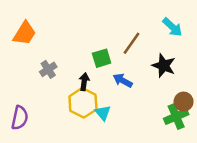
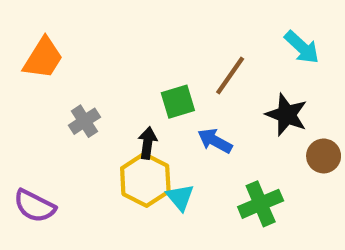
brown circle: (184, 102) -> (324, 156), moved
green cross: (176, 117) -> (261, 204), moved
purple semicircle: (20, 118) -> (34, 206), turned 105

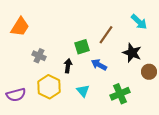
gray cross: (84, 121) -> (39, 56), turned -32
yellow hexagon: (145, 180) -> (49, 87), moved
purple semicircle: (34, 206) -> (16, 95), turned -42

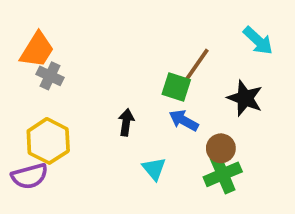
green square: (82, 47) -> (176, 87), moved, turned 35
gray cross: (39, 56) -> (50, 76), moved
brown circle: (149, 72) -> (221, 148), moved
yellow hexagon: (49, 87) -> (48, 141), moved

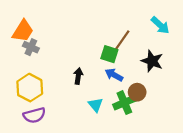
green cross: (223, 174) -> (124, 103), moved
purple semicircle: (30, 176) -> (34, 115), moved

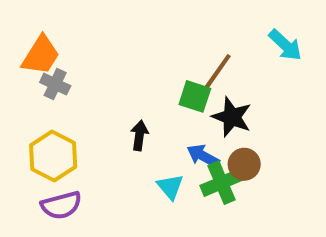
black star: (152, 61) -> (232, 117), moved
blue arrow: (114, 75) -> (203, 156), moved

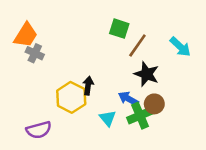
cyan arrow: (285, 45) -> (180, 47), moved
green square: (195, 96) -> (119, 29), moved
yellow hexagon: (53, 156) -> (71, 97), moved

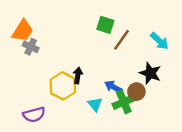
black star: (147, 74) -> (150, 73), moved

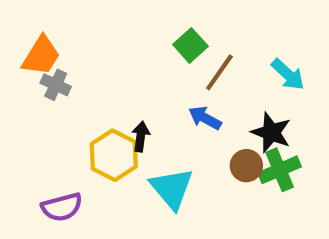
green square: (105, 25) -> (190, 45), turned 30
blue arrow: (113, 87) -> (205, 118), moved
green cross: (124, 102) -> (280, 170), moved
cyan triangle: (95, 104) -> (172, 188), size x1.6

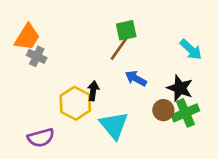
green square: (190, 45) -> (126, 30), turned 30
brown line: (219, 72) -> (119, 48), moved

